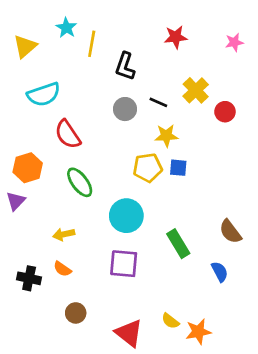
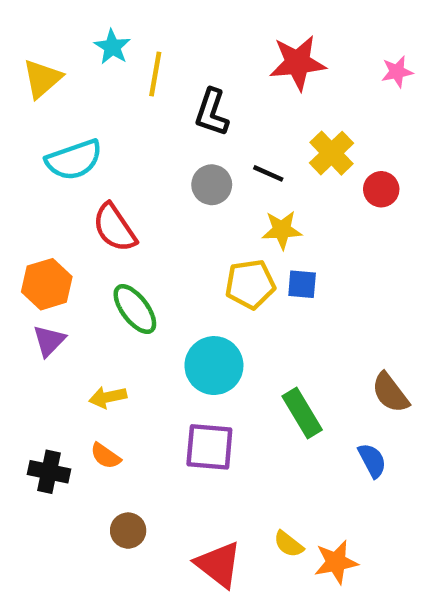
red star: (176, 37) -> (298, 63), size x1.4
purple triangle: (16, 201) -> (49, 341), moved

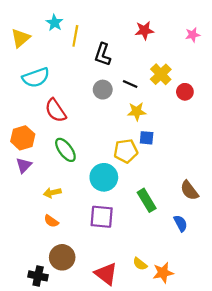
red star: (298, 63) -> (144, 30), size x0.7
yellow pentagon: (250, 284) -> (126, 151), moved
black cross: (49, 472) -> (38, 276), moved
brown circle: (128, 531) -> (62, 257), size x1.5

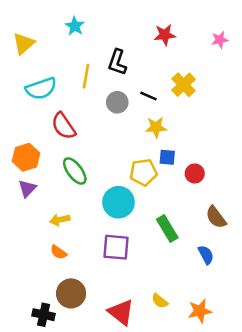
cyan star: (54, 23) -> (75, 26), moved
yellow line: (75, 36) -> (86, 76), moved
red circle: (185, 92) -> (195, 173), moved
orange star: (163, 273) -> (200, 311), moved

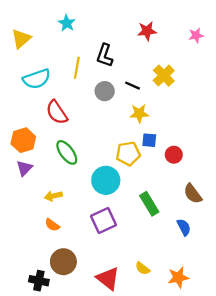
purple square: (116, 247) -> (104, 220), turned -30

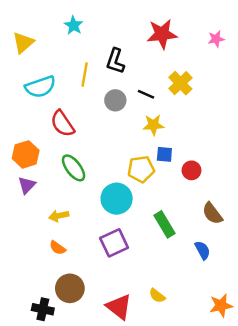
red star: (147, 31) -> (162, 34), size x1.4
orange star: (178, 277) -> (221, 306), moved

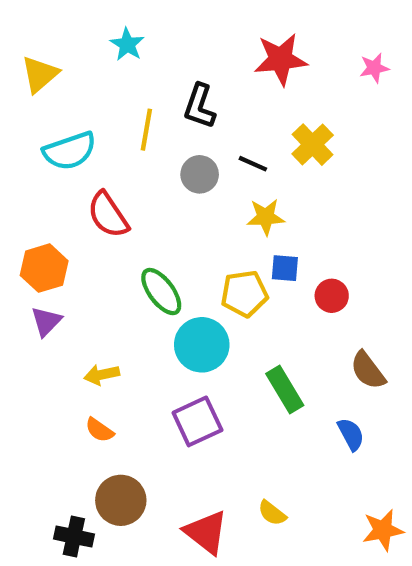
green ellipse: (74, 168) -> (161, 292), moved

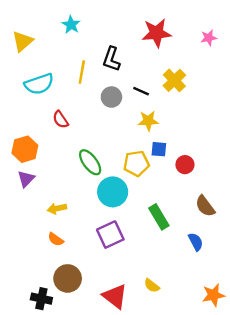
red semicircle: (108, 215) -> (60, 120), size x0.7

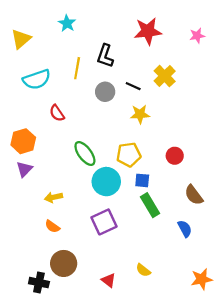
blue square: (159, 149) -> (142, 180), moved
red triangle: (115, 296) -> (108, 280), size x0.6

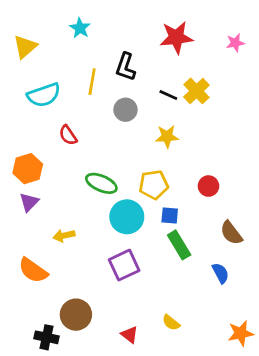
black line: (133, 86) -> (168, 95), moved
green ellipse: (85, 153) -> (101, 183), turned -30
orange semicircle: (52, 226) -> (33, 270), moved, size x1.6

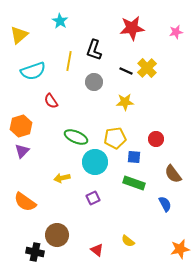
blue square: (170, 215) -> (134, 157), moved
yellow arrow: (64, 236) -> (62, 178), moved
green rectangle: (179, 245) -> (134, 183), turned -40
purple square: (124, 265) -> (93, 198), size x0.6

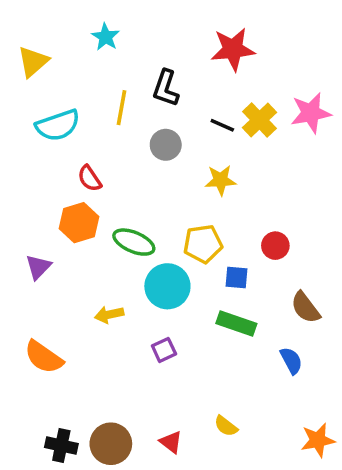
pink star: (176, 32) -> (311, 113), moved, size x1.6
orange hexagon: (21, 126) -> (79, 223), moved
brown circle: (57, 235) -> (111, 444), moved

